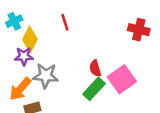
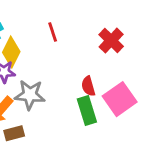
red cross: (139, 30) -> (111, 41), moved, turned 30
green rectangle: (94, 89) -> (87, 110), turned -60

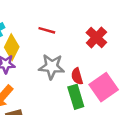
red line: (53, 32) -> (47, 30), turned -56
gray star: (30, 95) -> (52, 67), moved

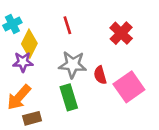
red line: (47, 30) -> (67, 25), turned 56
green rectangle: (76, 97) -> (69, 97), moved

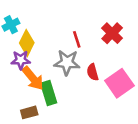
red line: (67, 25) -> (77, 39), moved
orange arrow: (19, 97) -> (33, 78), moved, turned -80
green rectangle: (69, 97) -> (49, 93), moved

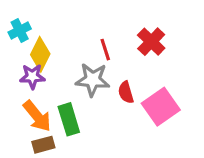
orange arrow: (33, 78) -> (37, 116), moved

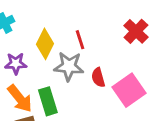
red cross: (151, 42) -> (136, 31), moved
yellow diamond: (40, 54) -> (45, 44), moved

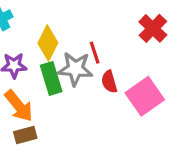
red line: (80, 40) -> (95, 53), moved
green rectangle: (48, 101) -> (51, 78), moved

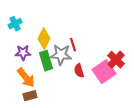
red cross: (153, 28) -> (116, 60), moved
red semicircle: (109, 82) -> (79, 71), moved

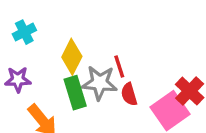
purple star: (23, 53) -> (18, 80), moved
red semicircle: (79, 71) -> (129, 94), moved

